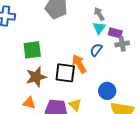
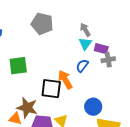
brown star: (36, 77) -> (27, 108), moved, turned 30

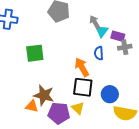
gray arrow: (85, 30) -> (95, 22), moved
blue semicircle: (82, 66) -> (99, 53), turned -40
black square: (51, 89) -> (83, 87), moved

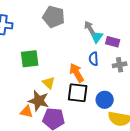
gray cross: (125, 47) -> (120, 65), moved
yellow triangle: (78, 108) -> (49, 83), moved

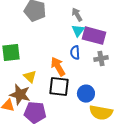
gray arrow: (90, 28) -> (77, 15), moved
purple rectangle: (113, 42) -> (94, 36), size x1.6

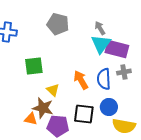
cyan triangle: (78, 31) -> (101, 44), size x1.5
blue semicircle: (75, 53) -> (104, 79), moved, size x1.5
black square: (59, 87) -> (84, 114), moved

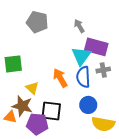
cyan triangle: (101, 44) -> (81, 56), moved
black square: (84, 114) -> (51, 111), moved

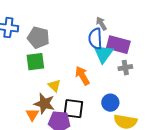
gray pentagon: (37, 22) -> (38, 38), moved
blue semicircle: (83, 77) -> (95, 39), moved
orange triangle: (10, 117) -> (32, 115), turned 48

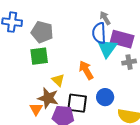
blue circle: (110, 103) -> (105, 97), moved

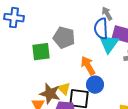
gray pentagon: (42, 32) -> (64, 38), moved
yellow triangle: (58, 80) -> (64, 89), moved
blue circle: (105, 97) -> (95, 85), moved

